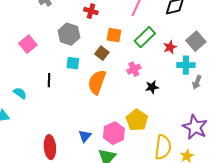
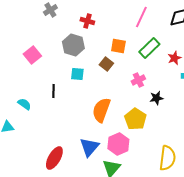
red cross: (91, 11) -> (87, 21), moved
orange semicircle: (97, 82) -> (101, 110), moved
yellow pentagon: (137, 120) -> (135, 119), moved
blue triangle: (85, 136) -> (89, 147), size x1.5
red ellipse: (50, 147) -> (54, 158), turned 35

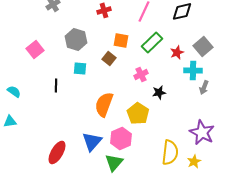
red cross: (87, 21) -> (104, 10), moved, turned -32
cyan semicircle: (24, 104) -> (14, 91), moved

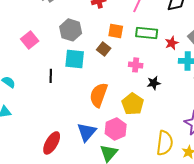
green rectangle: (152, 42) -> (147, 33), turned 50
cyan square: (80, 68) -> (75, 59), size x1.5
pink cross: (141, 74) -> (136, 65), turned 32

